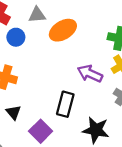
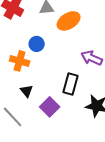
blue circle: (16, 37) -> (37, 44), moved

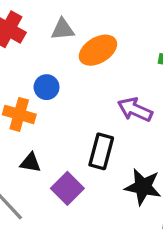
black triangle: (27, 91) -> (30, 163), turned -40

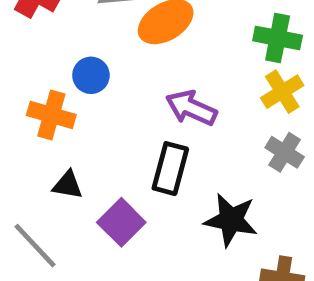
purple arrow: (135, 110) -> (191, 108), moved

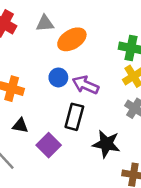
blue circle: (91, 75) -> (58, 77), moved

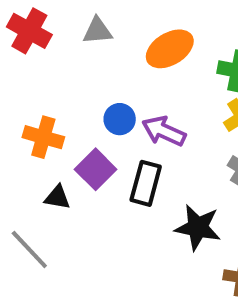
orange ellipse: (72, 39) -> (170, 49), moved
purple square: (49, 145) -> (96, 169), moved

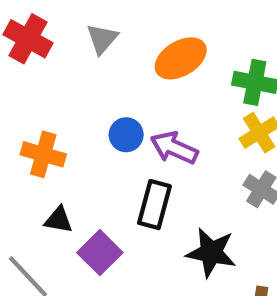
gray triangle: (98, 31) -> (102, 39), turned -44
purple square: (96, 169) -> (100, 253), moved

